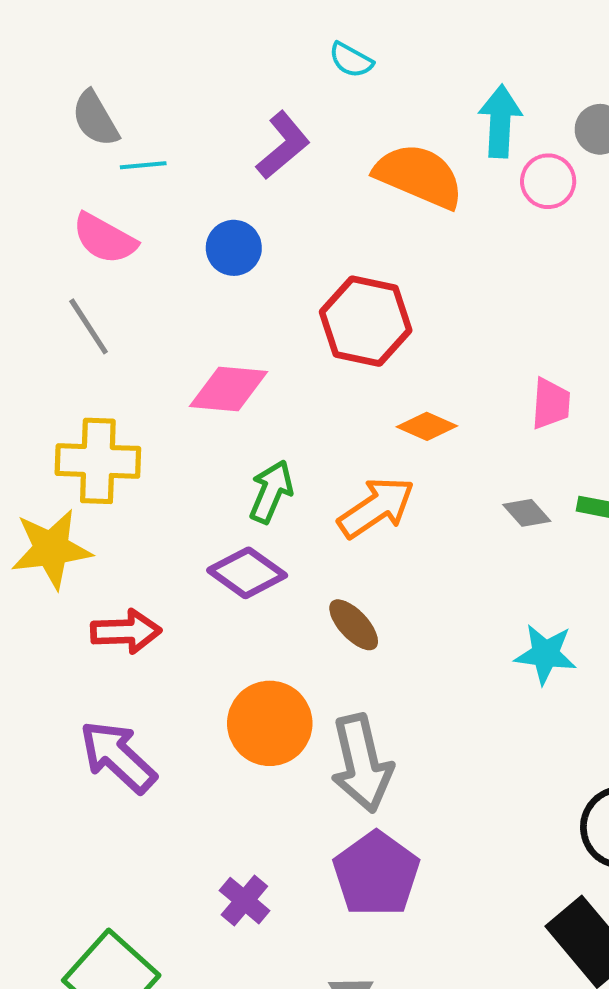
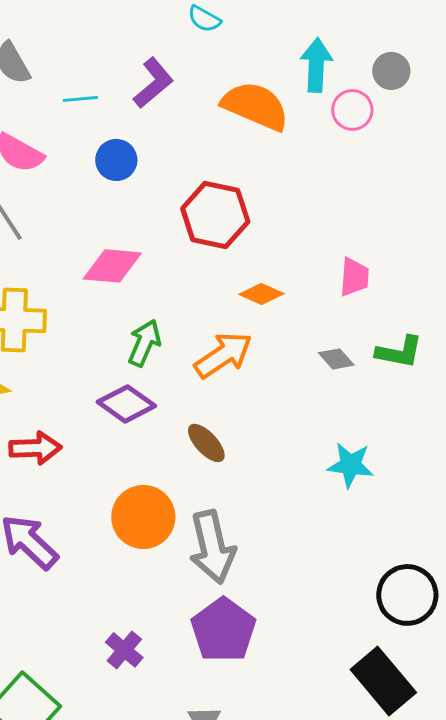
cyan line: (143, 165) -> (80, 99), moved

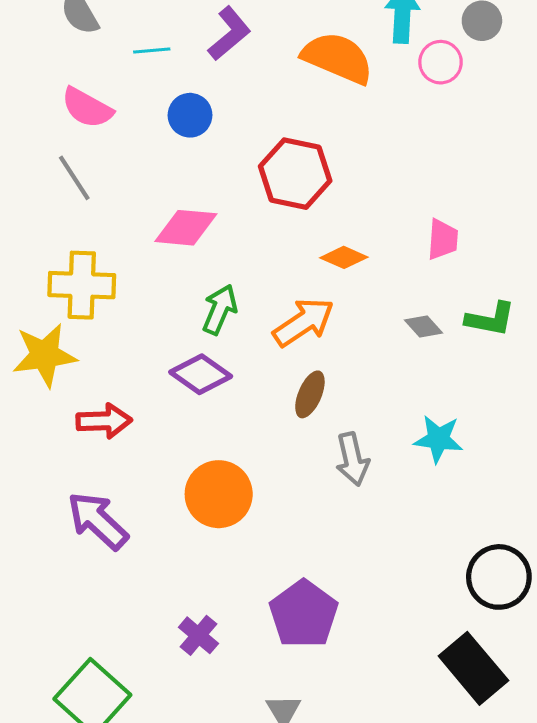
brown ellipse: (206, 443) -> (310, 394), moved, turned 66
gray arrow: (212, 547) -> (352, 459), moved, size x0.7

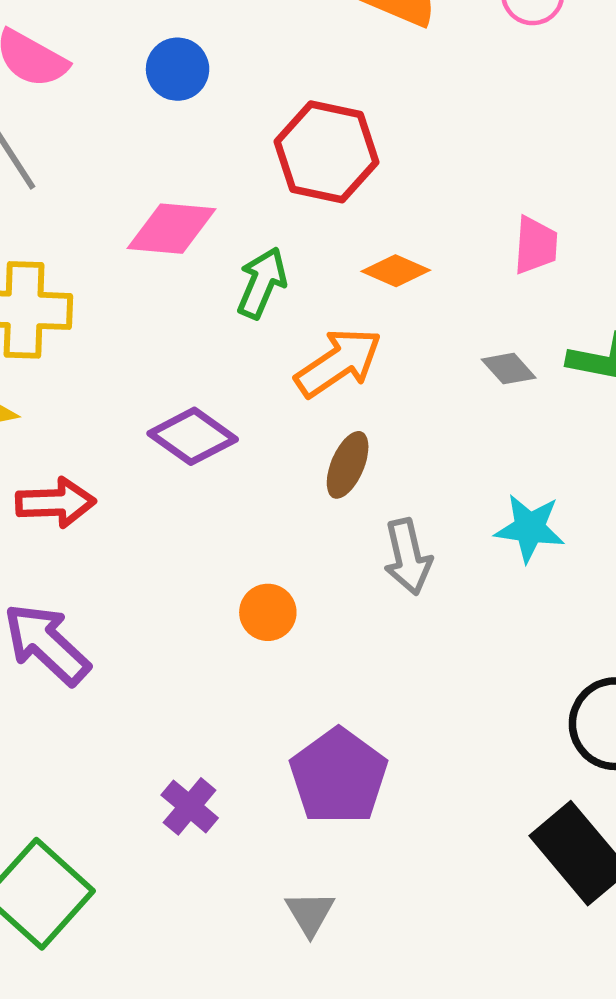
green arrow: (220, 309) -> (262, 283), moved
orange circle: (219, 494) -> (268, 612), moved, size x0.6

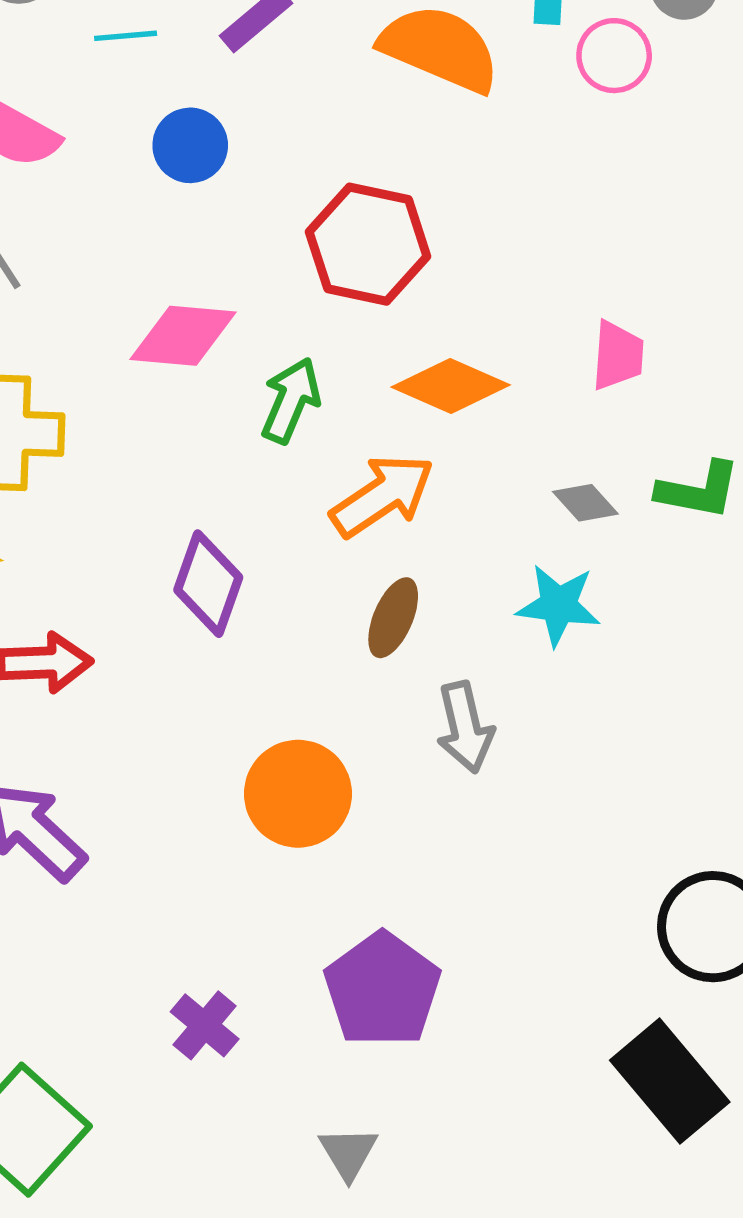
orange diamond: (396, 271) -> (451, 386), size x1.4
purple diamond: (193, 436) -> (208, 584), turned 74
cyan star: (530, 528) -> (558, 605), moved
orange circle: (268, 612) -> (298, 794), size x1.6

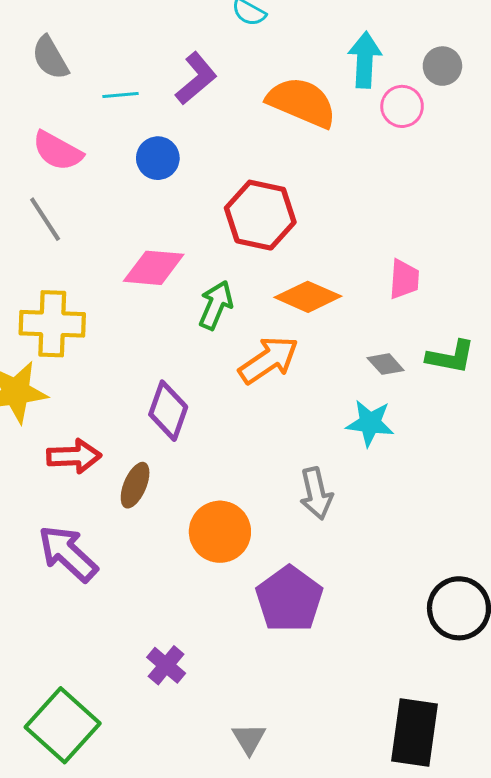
brown ellipse: (393, 618) -> (135, 485), moved
purple pentagon: (382, 989) -> (289, 599), moved
black rectangle: (670, 1081) -> (414, 733), moved, turned 48

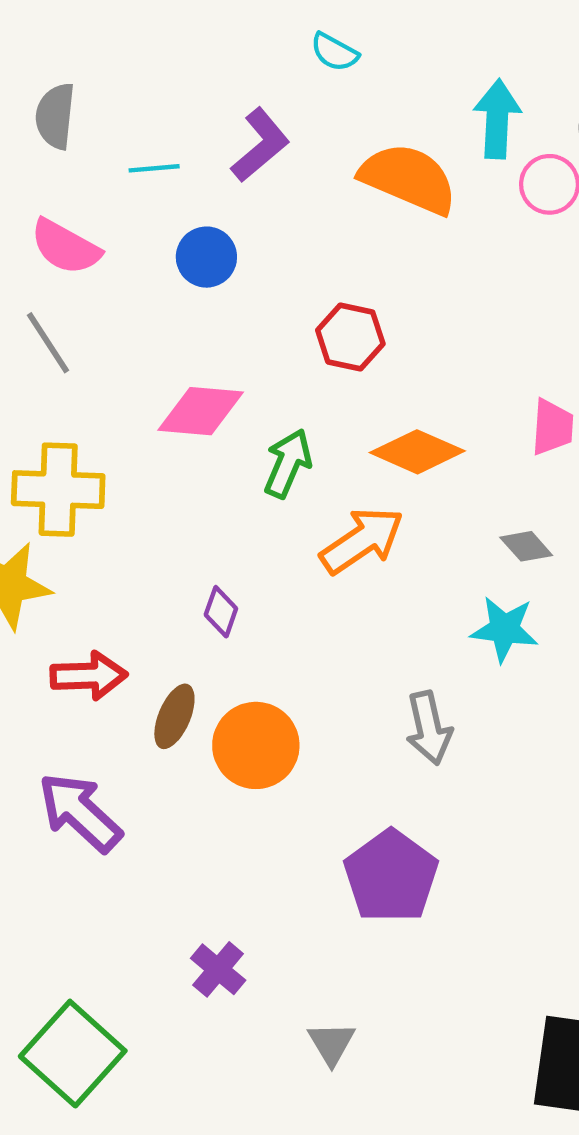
gray semicircle: (50, 58) -> (55, 116), turned 36
red hexagon: (260, 215) -> (350, 337), size x0.7
purple diamond: (168, 411) -> (221, 612), size x0.6
orange circle: (220, 532) -> (256, 745), moved
gray triangle: (249, 739) -> (331, 1043), moved

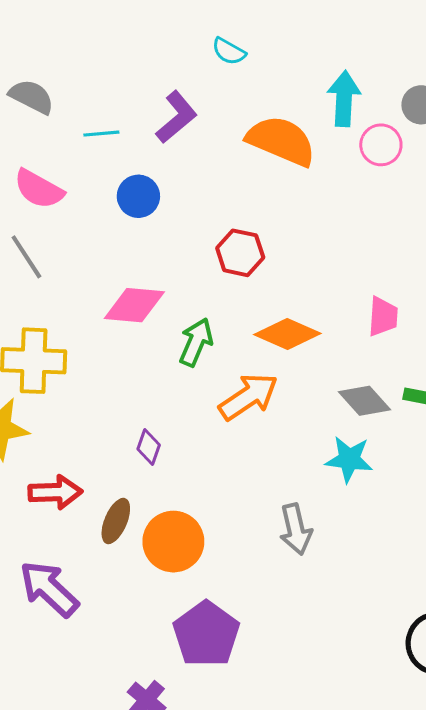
gray semicircle: (55, 116) -> (32, 97), turned 111
gray diamond: (526, 546) -> (364, 401), size x1.4
purple pentagon: (391, 876) -> (206, 634), moved

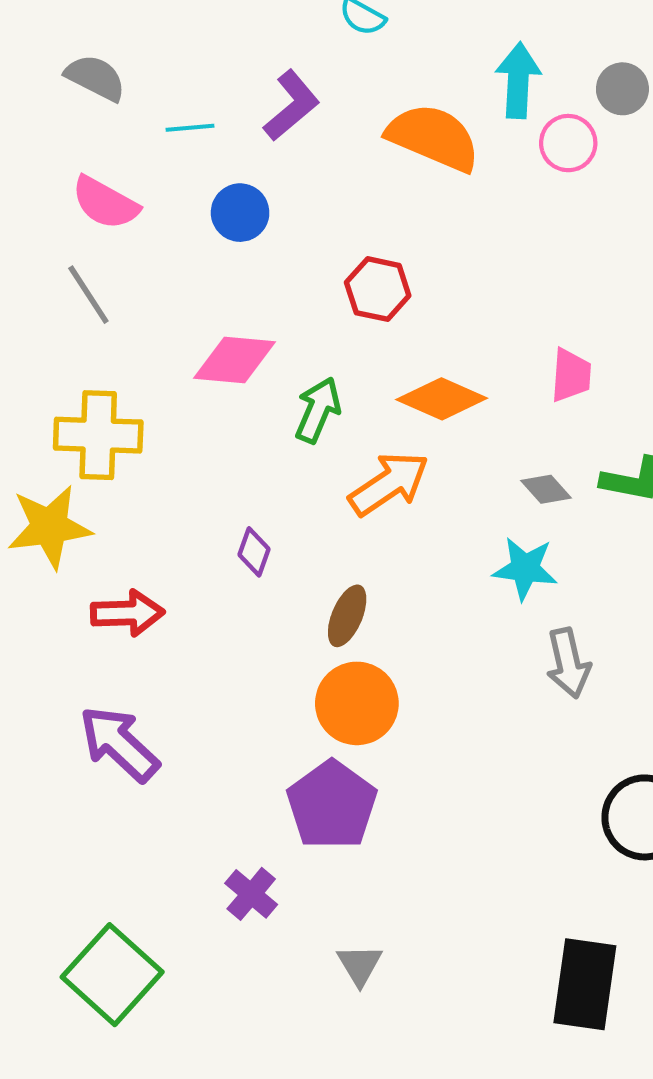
gray diamond: (364, 401) -> (546, 489), size x0.7
brown ellipse: (116, 521) -> (347, 616), moved
gray arrow: (296, 529) -> (568, 663), moved
orange circle: (173, 542) -> (357, 703), moved

